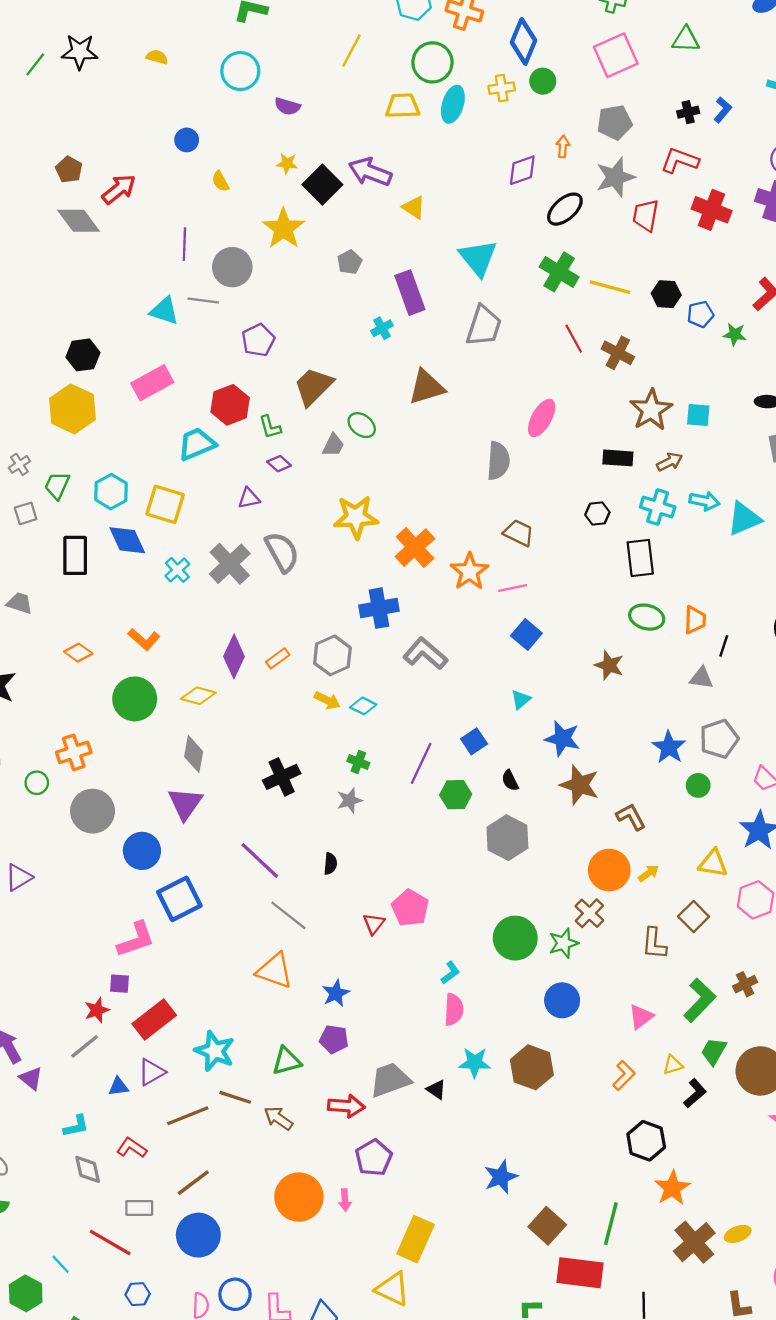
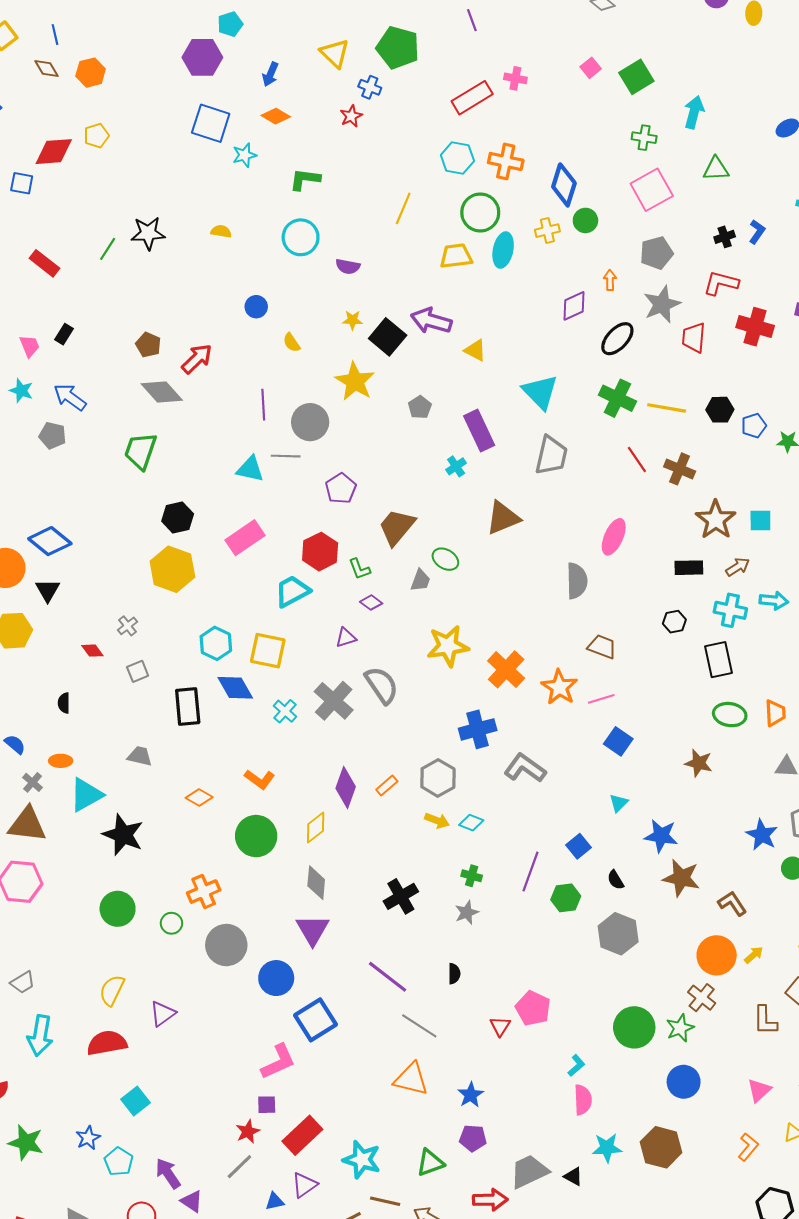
green trapezoid: (57, 486) -> (141, 451), moved, size x1.4
yellow diamond: (198, 696) -> (316, 827), turned -48

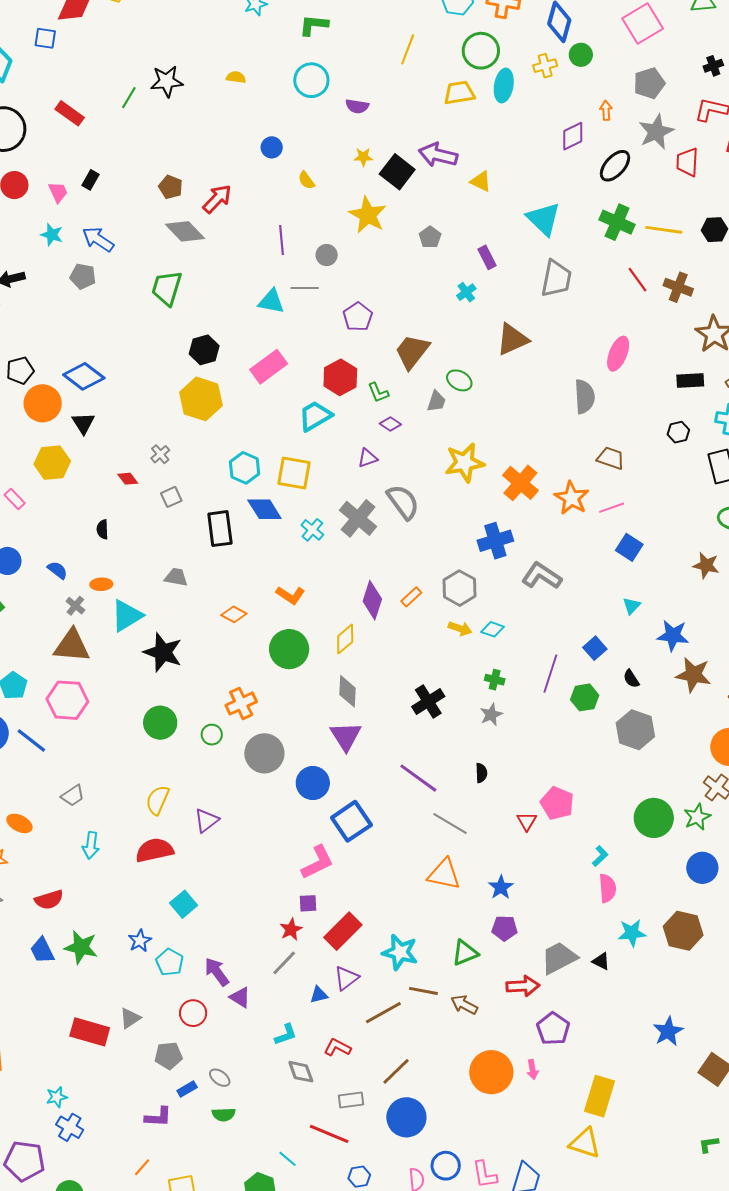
gray circle: (310, 422) -> (327, 255), size x0.6
purple rectangle: (479, 431) -> (487, 257), size x0.6
cyan arrow: (40, 1036) -> (91, 845), size x0.7

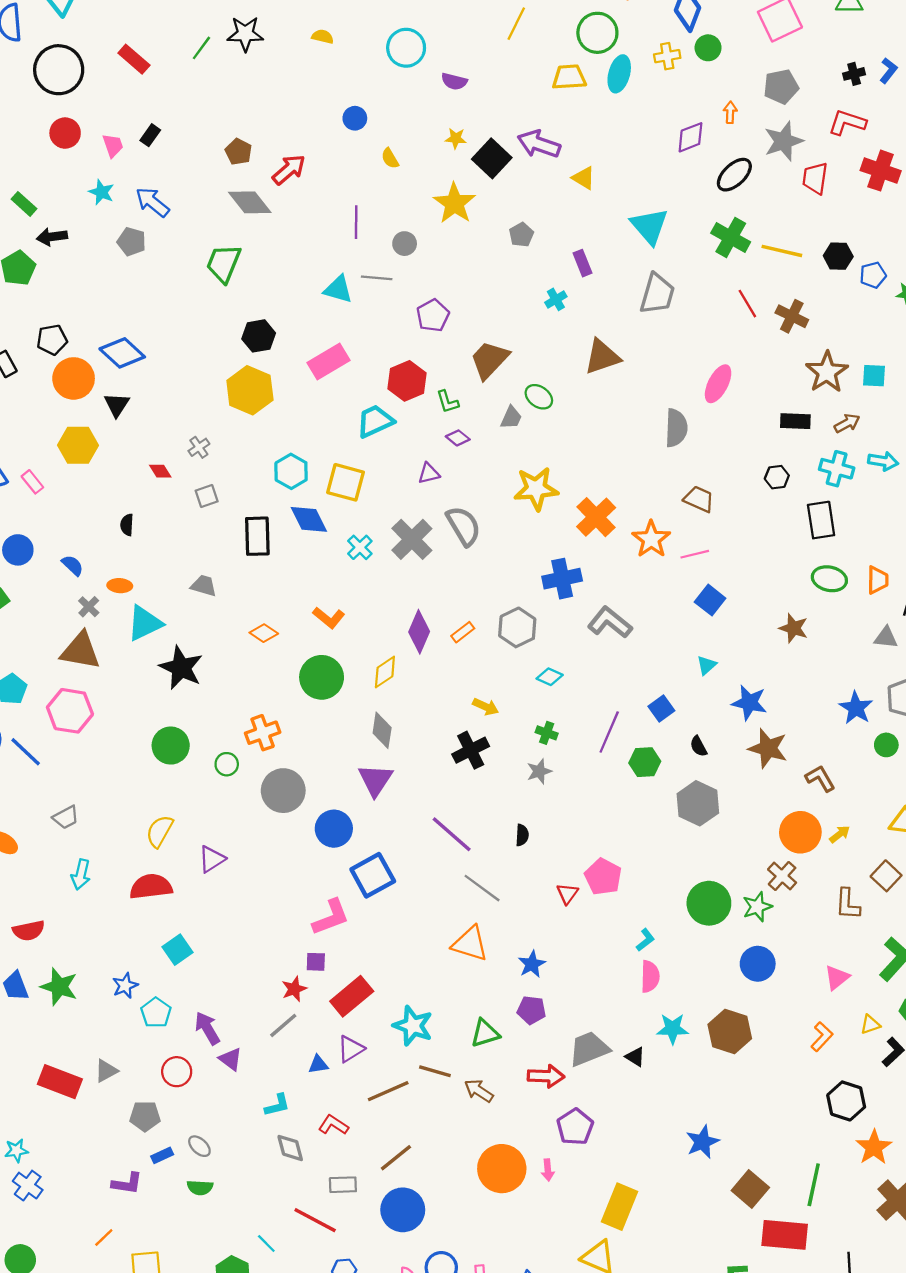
yellow arrow: (460, 628) -> (486, 707), moved

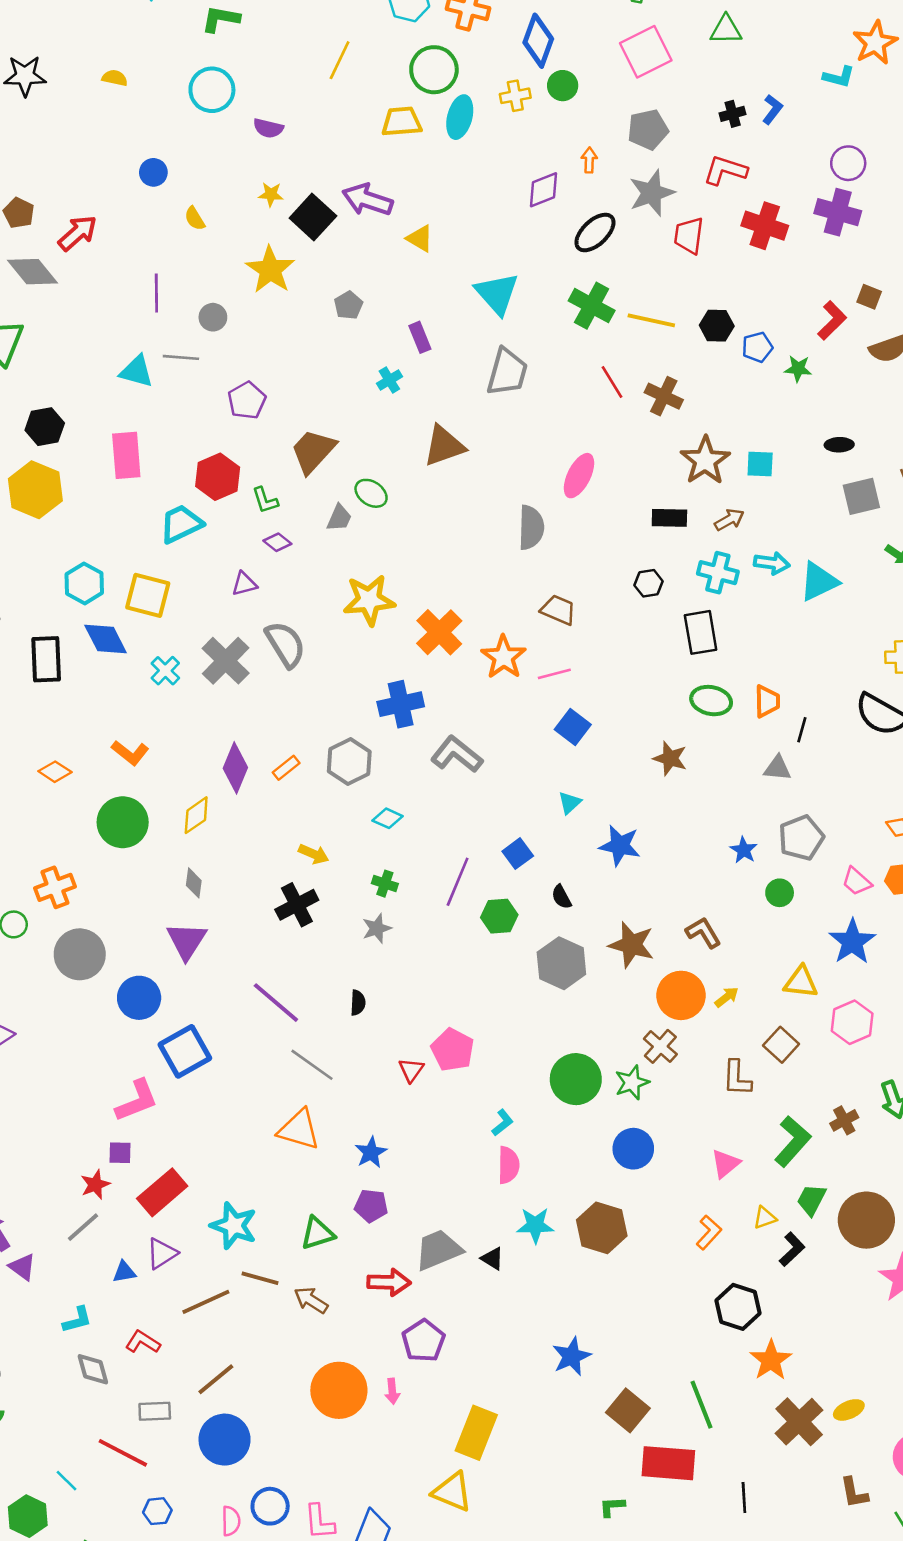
pink rectangle: (329, 362) -> (126, 455), turned -63
blue star: (856, 708) -> (744, 850), size x0.7
gray diamond: (382, 730) -> (194, 883), size x0.7
brown star: (768, 748) -> (632, 945), moved
green line: (814, 1185) -> (702, 1405), turned -33

